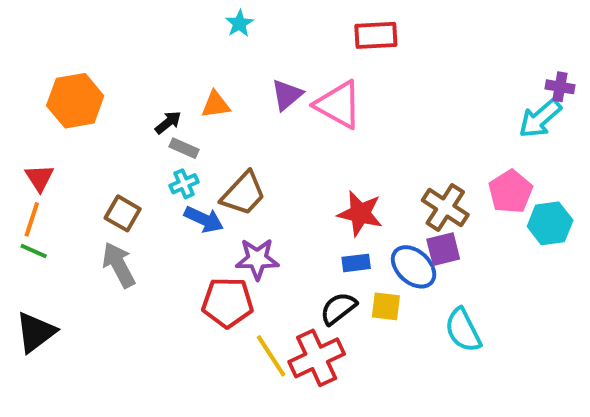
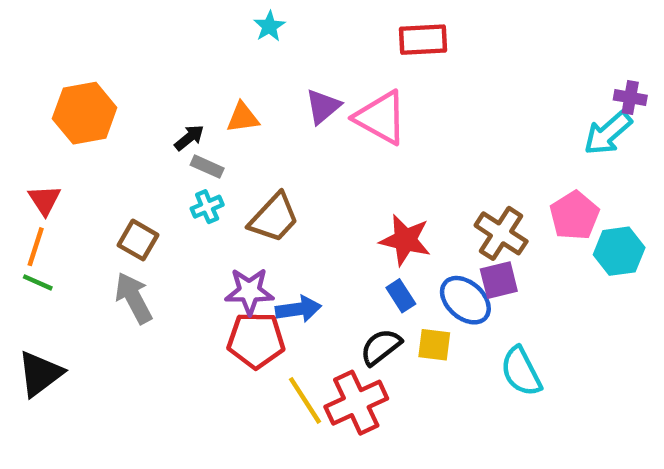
blue arrow: (204, 219) -> (298, 309), moved, turned -33
purple star: (257, 259) -> (249, 291), moved
blue rectangle: (356, 263) -> (401, 296), turned 64

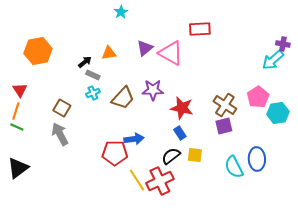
red rectangle: (423, 40) -> (200, 29), moved
purple star: (249, 291) -> (153, 90), moved
blue ellipse: (465, 300) -> (257, 159), moved, turned 45

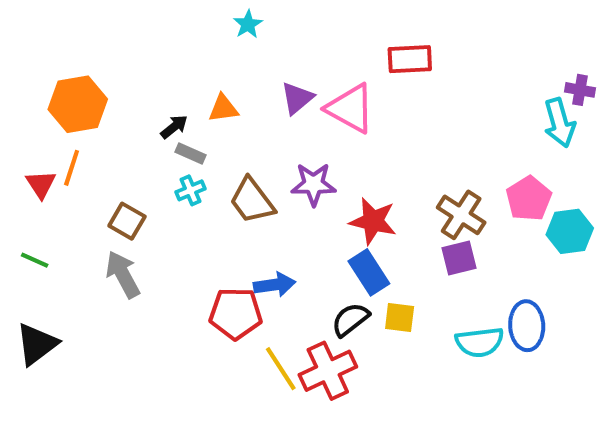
cyan arrow: (273, 60) -> (560, 123), turned -65
brown trapezoid: (123, 98) -> (252, 201), turned 100
orange line: (16, 111) -> (72, 168), moved
blue rectangle: (180, 133) -> (369, 272), size x1.5
cyan semicircle: (234, 167) -> (480, 342), turned -70

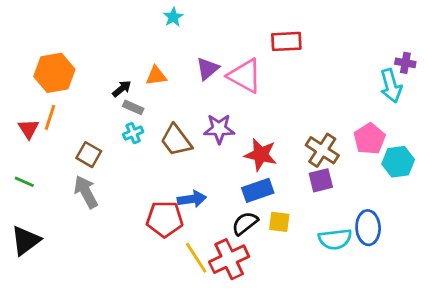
blue rectangle: (369, 272) -> (258, 190), turned -76

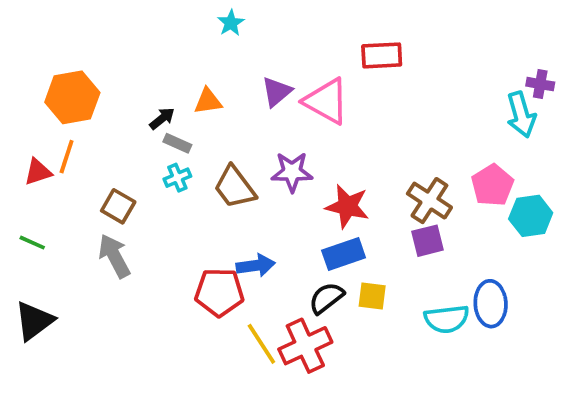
red triangle: (29, 129) -> (38, 172), turned 45

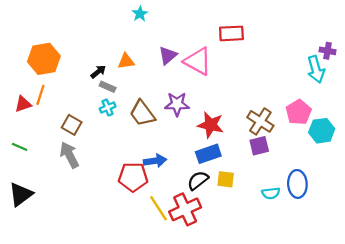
cyan semicircle: (447, 319) -> (271, 193), size x0.7

